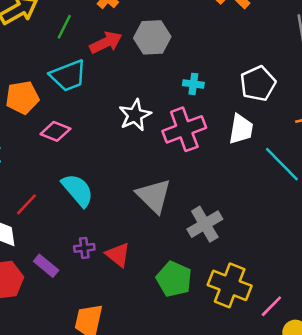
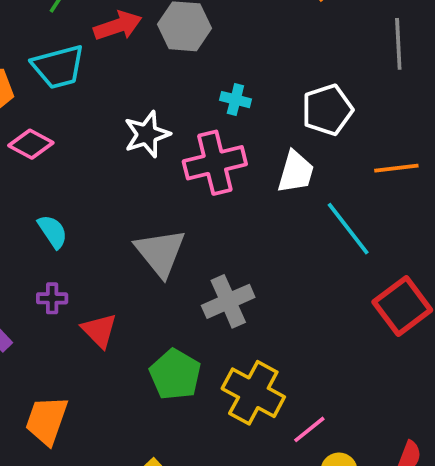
cyan semicircle: (78, 190) -> (53, 232), size x0.7
purple cross: (84, 248) -> (52, 298), moved

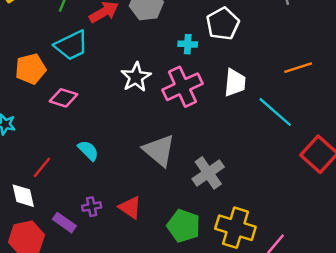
white pentagon: (327, 110) -> (223, 24), moved
purple cross: (52, 298) -> (92, 207), moved

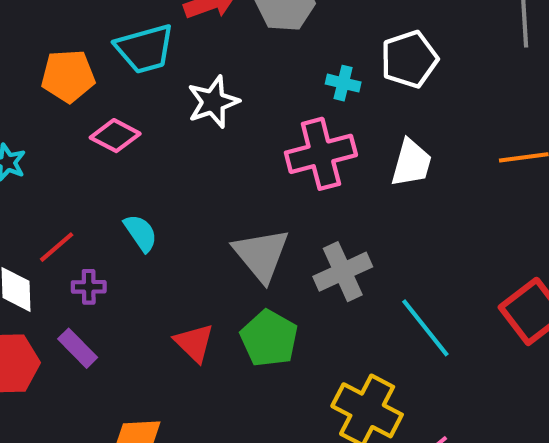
white star: (136, 77) -> (213, 102), moved
cyan line: (275, 112) -> (425, 328), moved
gray cross: (208, 173) -> (343, 272), moved
purple cross: (92, 207) -> (89, 287), moved
green pentagon: (184, 226) -> (269, 338), moved

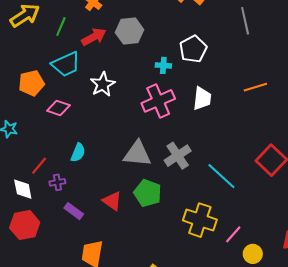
cyan semicircle: (141, 233) -> (78, 153), turned 66
gray triangle: (261, 255) -> (137, 154), turned -36
purple rectangle: (78, 348) -> (74, 211), moved

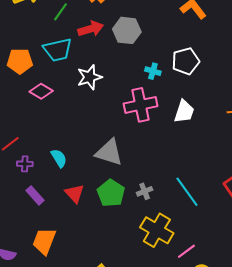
cyan semicircle: (78, 153) -> (59, 158), moved, turned -66
gray cross: (178, 156) -> (145, 191), moved, size x0.6

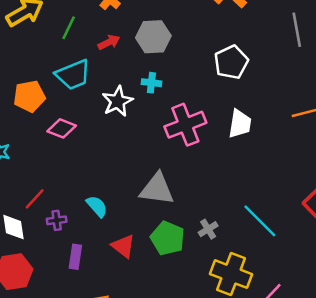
red arrow: (91, 29) -> (109, 42), size x0.7
cyan cross: (153, 71) -> (151, 83), moved
purple rectangle: (35, 195) -> (75, 257), turned 60

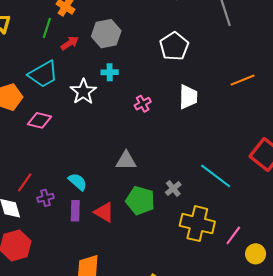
green line: (69, 28) -> (47, 28), moved
pink cross: (185, 125) -> (143, 104), size x0.5
gray triangle: (157, 189) -> (126, 161), size x0.7
purple rectangle: (75, 257) -> (75, 211), moved

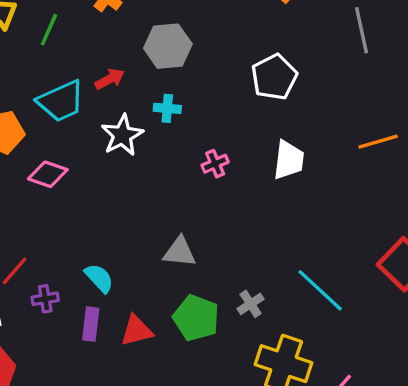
green line: (47, 28) -> (49, 30), moved
red arrow: (70, 43) -> (110, 79), moved
red triangle: (104, 212) -> (137, 331), turned -50

